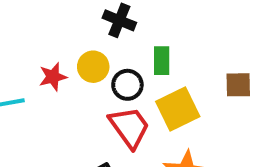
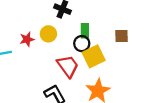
black circle: (127, 85) -> (82, 44), moved
brown square: (238, 85) -> (121, 36), moved

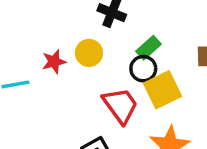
green rectangle: (85, 31) -> (149, 48), turned 48

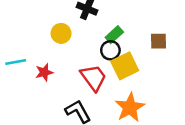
yellow circle: (89, 53) -> (61, 33), moved
red star: (54, 62) -> (44, 72), moved

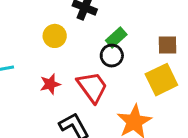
yellow square: (125, 66) -> (161, 80), moved
red star: (44, 72) -> (50, 84), moved

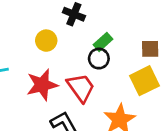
red star: (50, 84) -> (42, 85), size x1.6

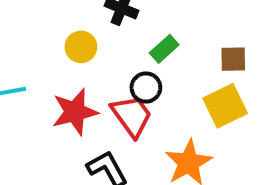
black circle: (99, 59) -> (146, 88), moved

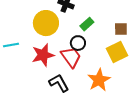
yellow circle: (81, 47) -> (46, 23), size x1.6

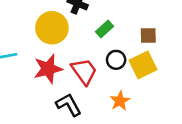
black circle: (78, 43) -> (116, 60), moved
orange star: (99, 80) -> (120, 101), size x0.7

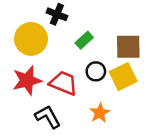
brown square: (148, 35) -> (128, 47), size x1.5
red trapezoid: (84, 71) -> (63, 83), turned -32

